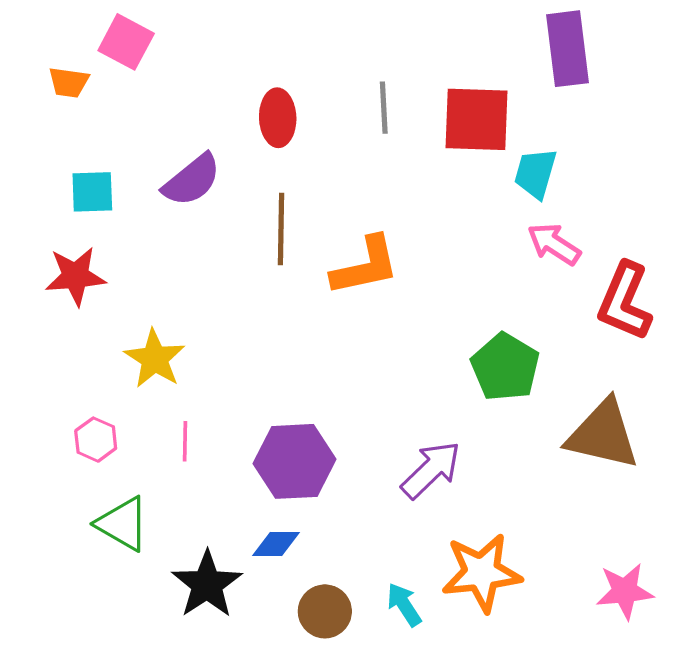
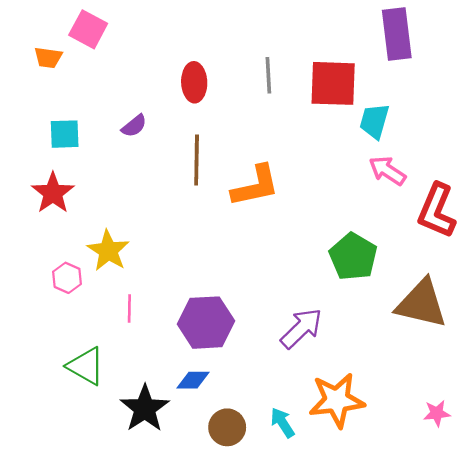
purple semicircle: (192, 180) -> (134, 126), size x0.6
red star: (76, 276) -> (53, 193), turned -30
pink hexagon: (96, 440) -> (67, 278), moved
pink star: (625, 591) -> (437, 413), size x0.7

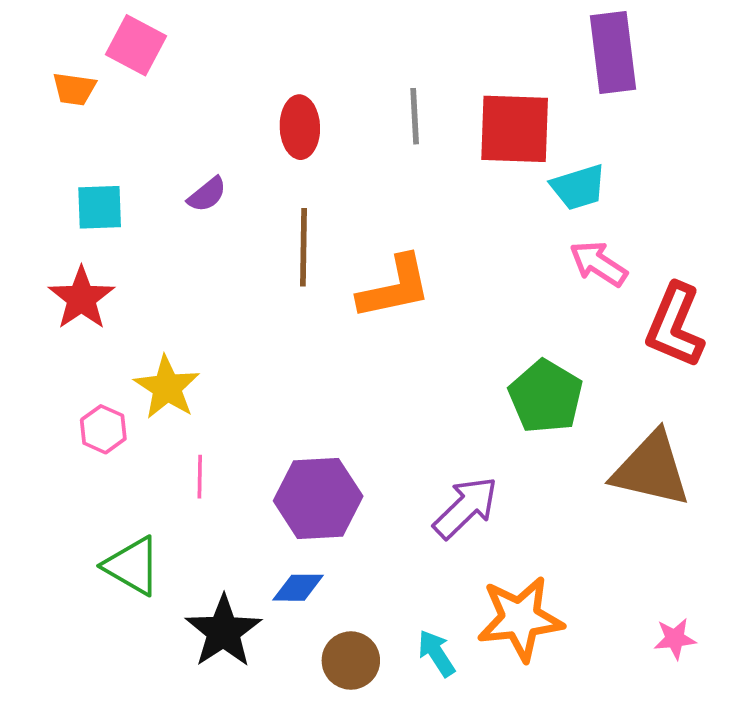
cyan trapezoid: (374, 121) -> (578, 187), turned -123

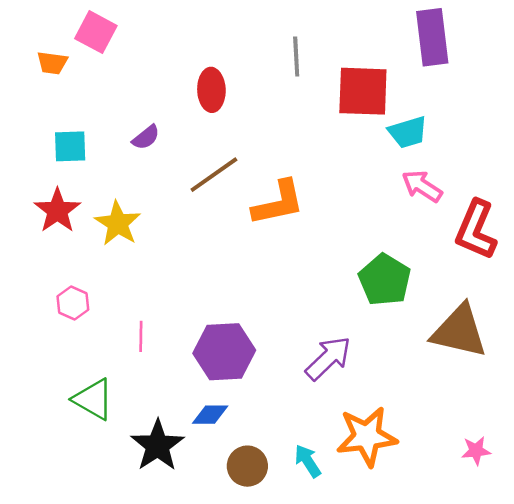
gray line: (415, 116) -> (296, 56), moved
brown line: (304, 247) -> (214, 175), turned 54
yellow star: (167, 387) -> (118, 223), moved

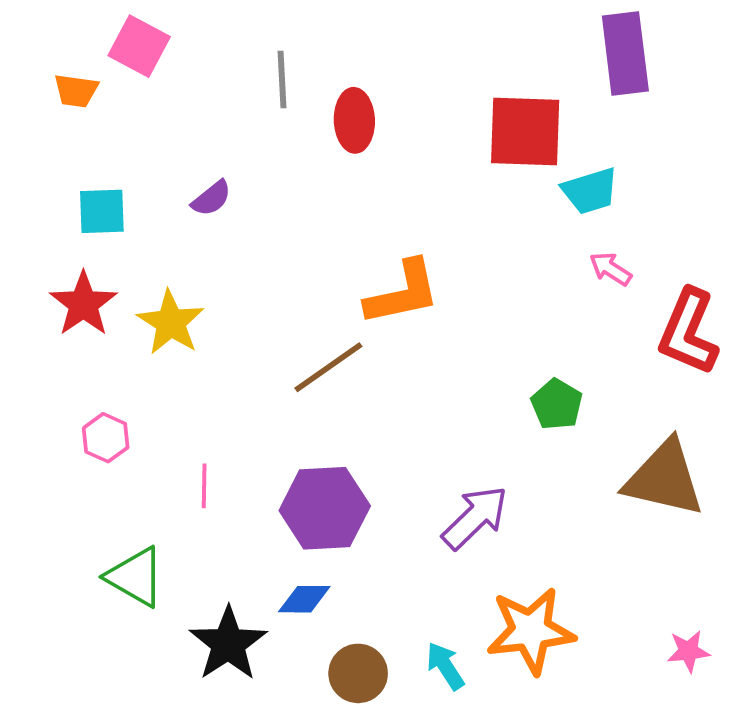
gray line: (296, 56) -> (282, 80), moved
red ellipse: (211, 90) -> (354, 120), moved
brown line: (214, 175) -> (328, 367), moved
pink arrow: (422, 186) -> (610, 269), size x0.7
green pentagon: (385, 280) -> (557, 404), size x0.7

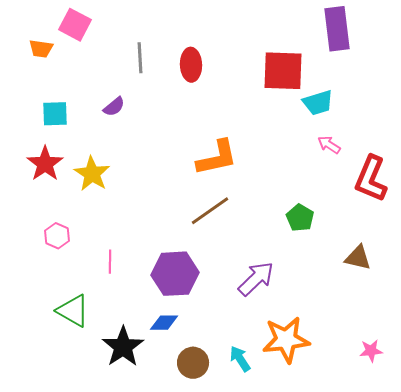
gray line: (282, 80) -> (140, 58), moved
brown line: (328, 367) -> (210, 211), moved
brown triangle: (664, 479) -> (358, 258), size x0.6

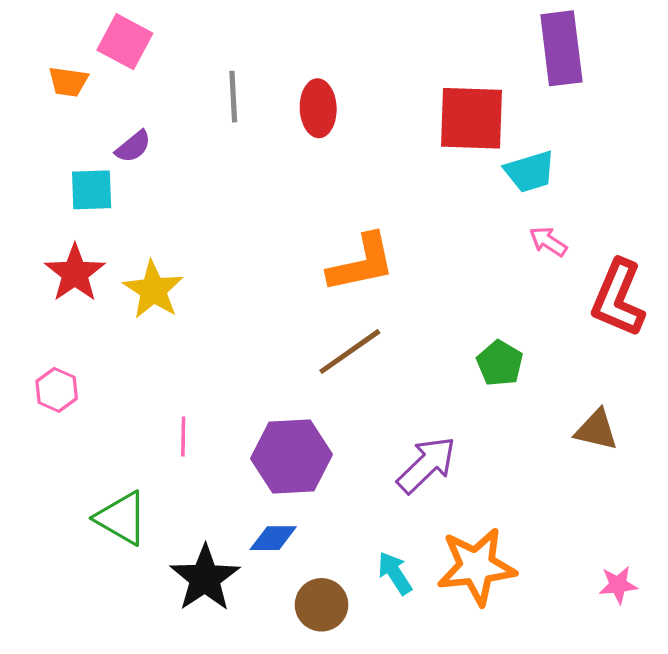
purple semicircle: (114, 107) -> (133, 147), moved
pink hexagon: (57, 236) -> (57, 390), moved
cyan arrow: (240, 359) -> (395, 573), moved

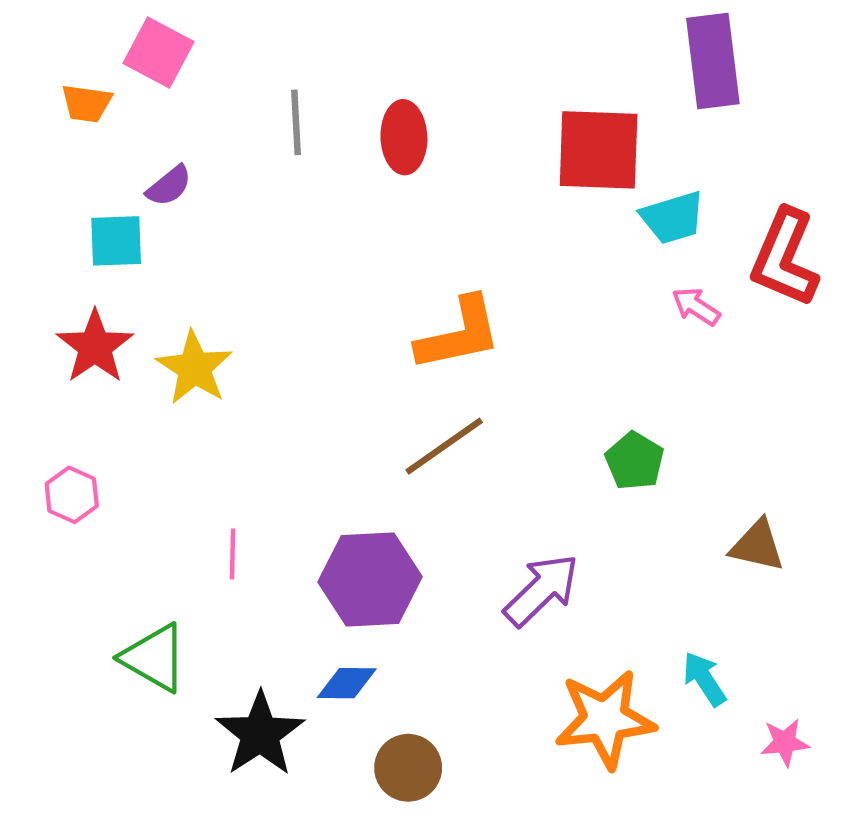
red L-shape: (618, 298) -> (785, 258), moved
cyan arrow: (395, 573) -> (704, 679), moved

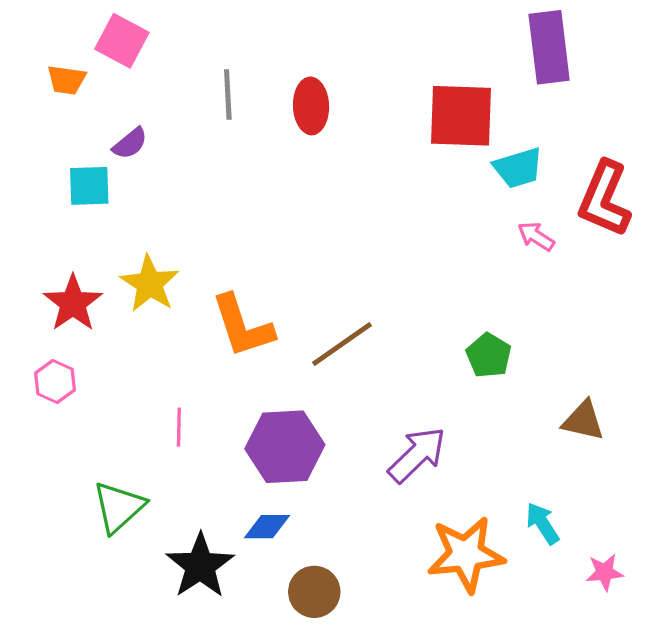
orange L-shape: (459, 334) -> (243, 326), moved, turned 84
red star: (95, 347) -> (73, 303), moved
green triangle: (154, 658) -> (119, 507), turned 48

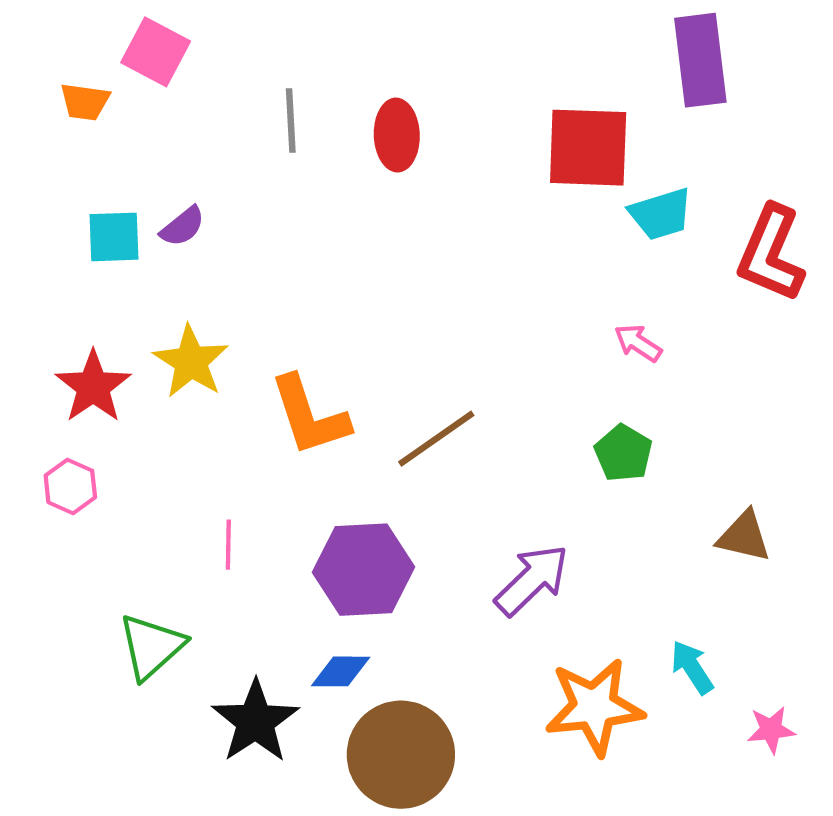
purple semicircle: (130, 143) -> (183, 227), moved
pink arrow: (536, 236) -> (638, 343), moved
brown circle: (314, 592) -> (401, 755), size x1.6

